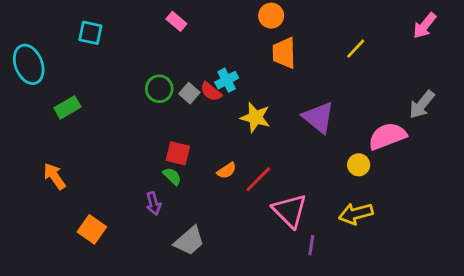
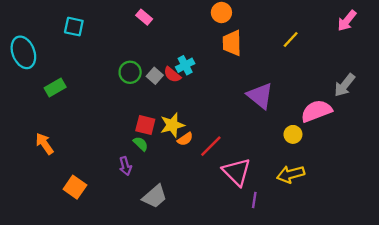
yellow star: (255, 117) -> (172, 125), moved, turned -30

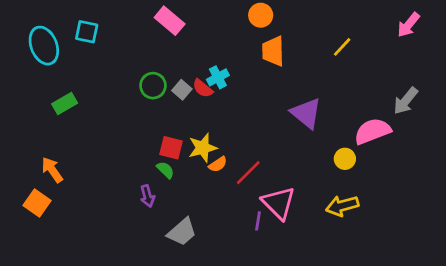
pink rectangle: (144, 17) -> (170, 21), size x1.5
cyan ellipse: (23, 52) -> (44, 46), moved
orange square: (75, 187) -> (37, 203), moved
purple line: (254, 200) -> (258, 221), moved

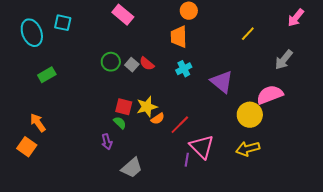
orange trapezoid: (273, 51) -> (179, 37), moved
cyan cross: (218, 77) -> (184, 69), moved
gray arrow: (406, 101) -> (284, 60), moved
yellow circle: (345, 159) -> (250, 115), size x1.6

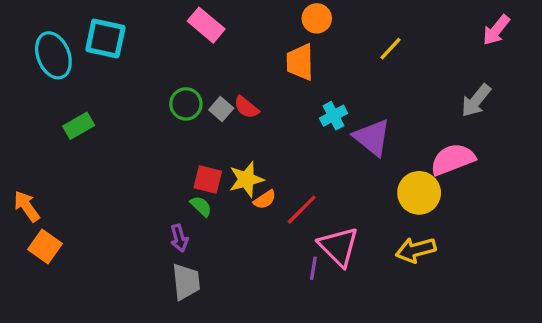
cyan square: (63, 23) -> (105, 39), size x1.4
yellow line: (248, 34) -> (391, 49), moved
cyan cross: (184, 69) -> (334, 116), moved
orange arrow: (38, 123) -> (27, 206), moved
gray trapezoid: (132, 168) -> (186, 282), moved, turned -55

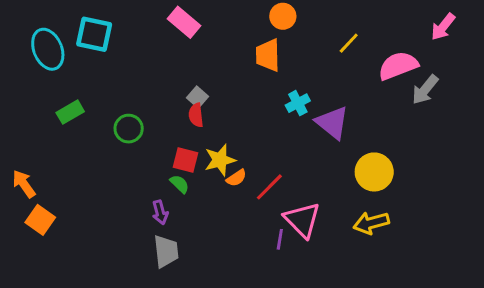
green circle: (186, 104) -> (129, 129), moved
red semicircle: (246, 107) -> (196, 115), moved, turned 45
pink semicircle: (453, 159) -> (398, 66), moved

